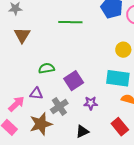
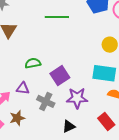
purple star: (91, 103) -> (77, 98), size x1.5
gray cross: (59, 106) -> (46, 101), turned -30
brown star: (41, 124) -> (17, 118), moved, size x0.7

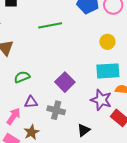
green semicircle: (33, 63) -> (22, 77), moved
purple star: (77, 98) -> (101, 100), moved, turned 30

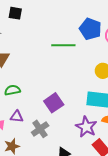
green line: (50, 25) -> (63, 45), moved
gray cross: (56, 110) -> (40, 129), turned 30

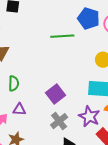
green semicircle: (12, 90) -> (14, 83), turned 105
gray cross: (40, 129) -> (59, 121), moved

